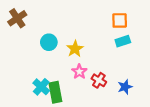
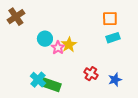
pink star: (79, 72) -> (58, 48), moved
green rectangle: (55, 92) -> (51, 85), turned -60

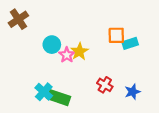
orange square: (110, 19) -> (116, 35), moved

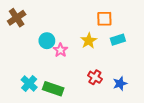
orange square: (116, 35) -> (104, 19), moved
yellow star: (79, 51) -> (89, 41), moved
cyan cross: (44, 92) -> (29, 84), moved

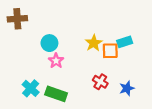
brown cross: (17, 18) -> (17, 19), turned 30
orange square: (104, 19) -> (110, 51), moved
pink star: (60, 50) -> (56, 61), moved

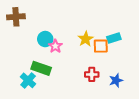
pink star: (56, 61) -> (55, 46), moved
red cross: (100, 82) -> (92, 74), turned -32
green rectangle: (56, 94) -> (41, 68), moved

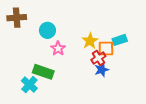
cyan circle: (45, 39) -> (47, 30), moved
red cross: (92, 74) -> (98, 58), moved, turned -32
blue star: (116, 80) -> (102, 70), moved

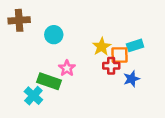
pink star: (58, 48) -> (67, 68), moved
red cross: (98, 58) -> (111, 66), turned 32
blue star: (102, 70) -> (131, 79), moved

